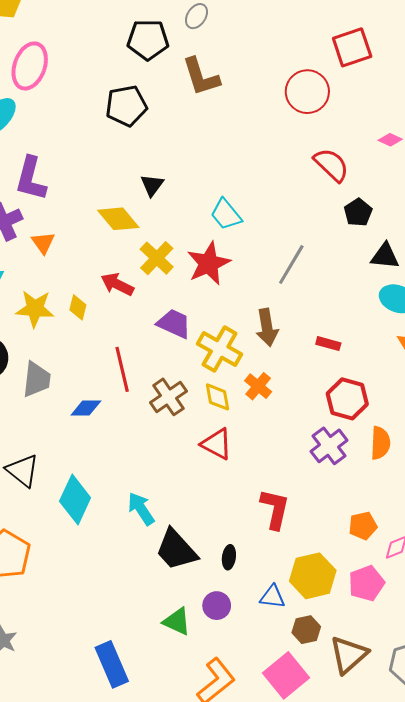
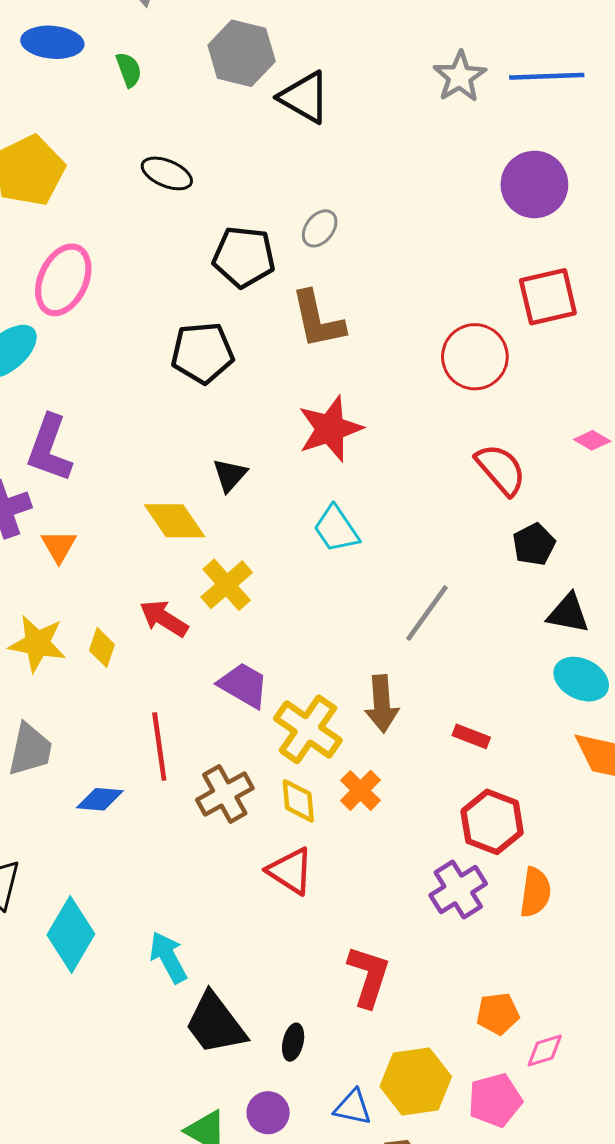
red star: (209, 263) -> (330, 429), moved

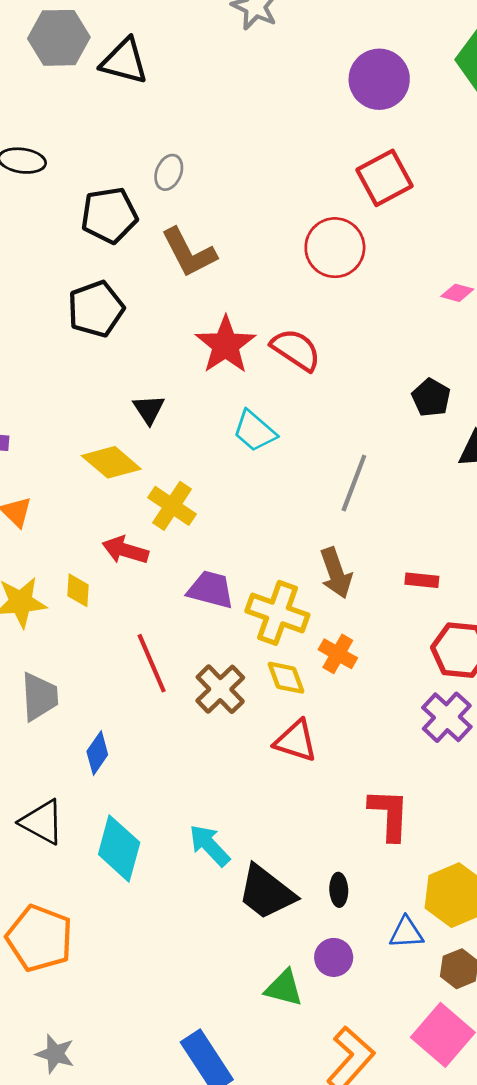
purple circle: (534, 184) -> (379, 79), moved
red semicircle: (501, 469) -> (296, 350), moved
blue diamond: (100, 799) -> (97, 753), moved, turned -45

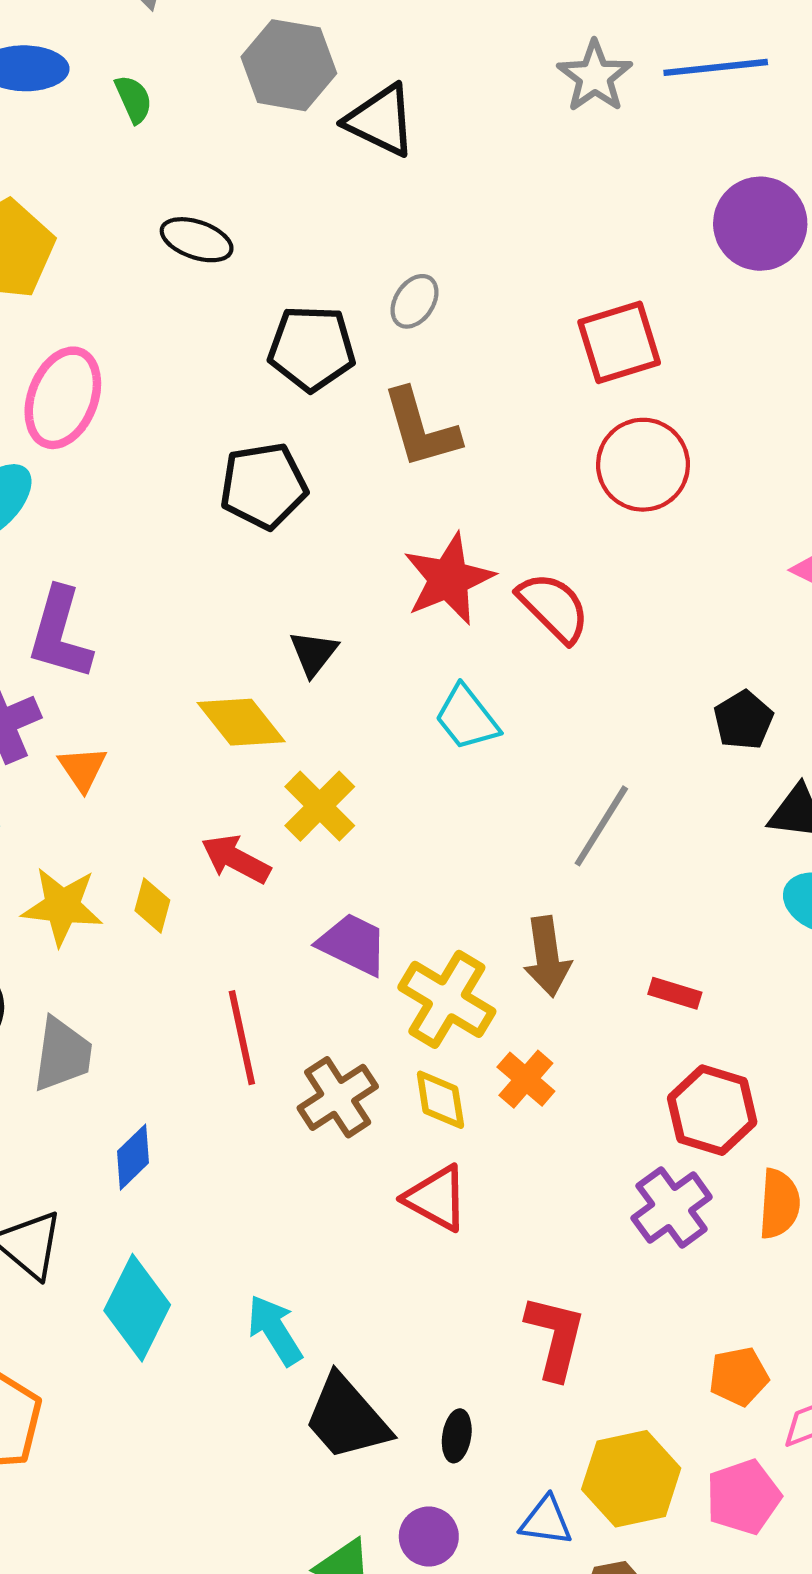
red square: (384, 178) -> (619, 342), moved

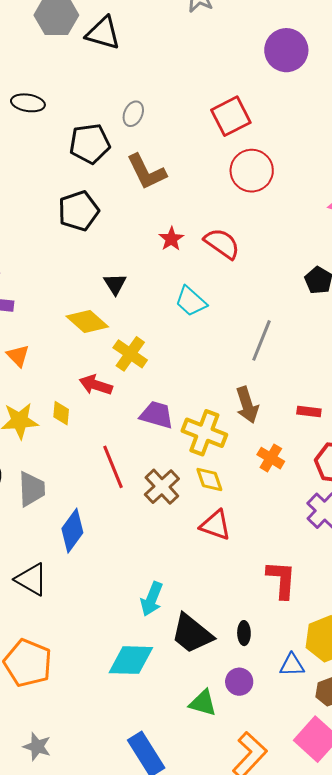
red star: (449, 579) -> (171, 239), size x0.6
orange cross: (526, 1079) -> (271, 458), moved
blue diamond: (133, 1157) -> (72, 531), size x1.4
cyan diamond: (137, 1308) -> (131, 660), moved, turned 75
cyan arrow: (275, 1330) -> (152, 599), turned -116

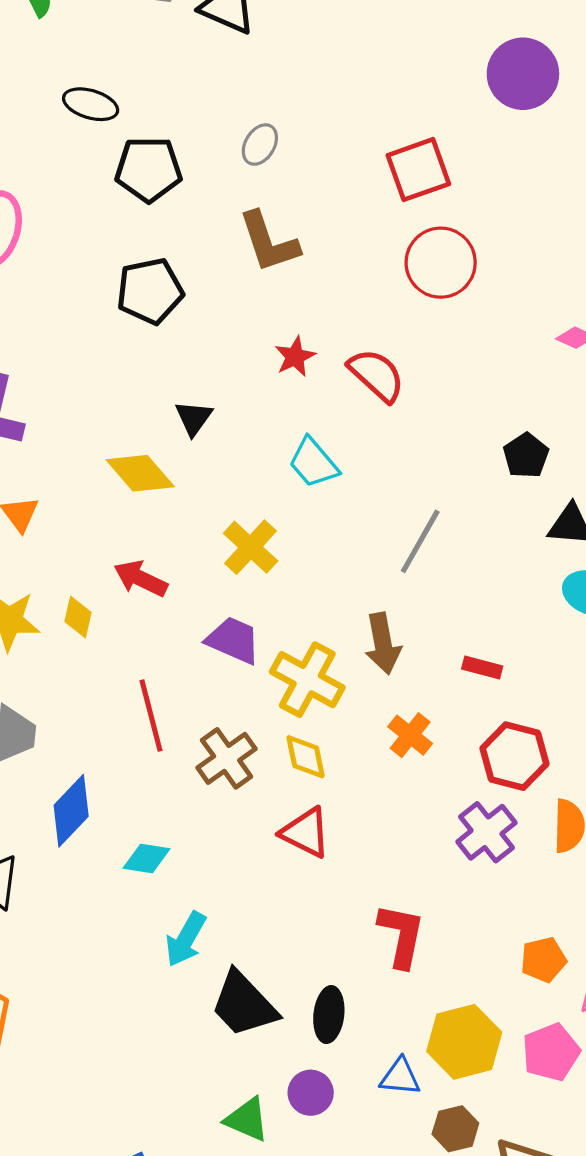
black pentagon: (90, 144) -> (149, 169), moved
yellow cross: (130, 354) -> (251, 547), moved
black ellipse: (244, 633) -> (329, 1015), size x1.4
cyan diamond: (131, 660) -> (146, 859), moved, size x0.6

